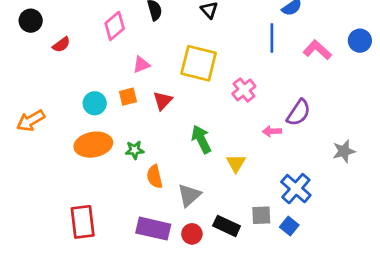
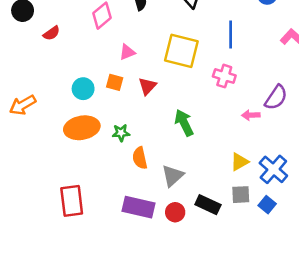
blue line: (272, 38) -> (231, 34), moved
pink cross: (244, 90) -> (224, 76), turned -35
orange square: (128, 97) -> (115, 82), turned 30
yellow triangle: (236, 163) -> (239, 162), moved, turned 30

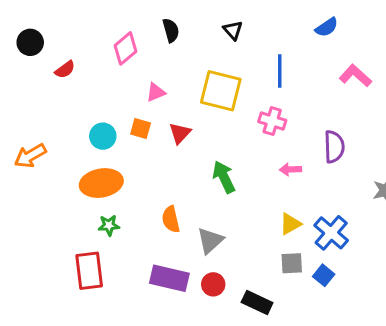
purple semicircle: (276, 97) -> (334, 147), turned -36
pink arrow: (251, 115) -> (290, 169), moved
green star: (121, 133) -> (109, 225), moved
black rectangle: (208, 205) -> (257, 302), moved

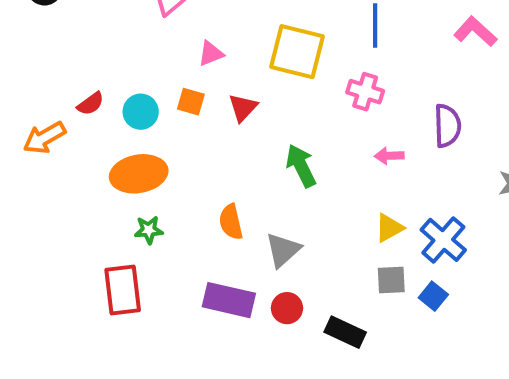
red semicircle: (65, 70) -> (91, 104), moved

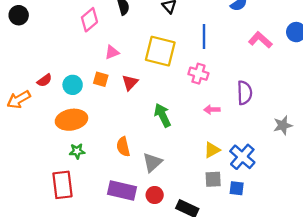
blue square: (433, 296) -> (237, 188), turned -32

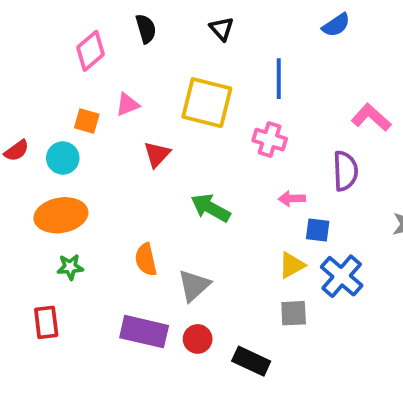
pink L-shape: (260, 40) -> (371, 117), moved
orange square: (101, 79) -> (87, 121), moved
green arrow: (162, 115) -> (211, 208), turned -35
red rectangle: (62, 185) -> (46, 322), size x0.7
blue square: (237, 188) -> (318, 230), moved

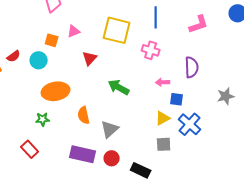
pink L-shape: (371, 117) -> (199, 24), moved, turned 120
orange ellipse: (61, 215) -> (56, 91), moved
red rectangle: (46, 322) -> (30, 149), turned -36

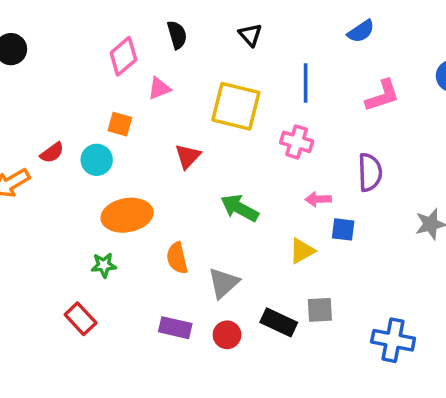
pink triangle: (74, 31) -> (159, 88), moved
yellow triangle: (163, 118) -> (302, 251), moved
blue cross: (190, 124) -> (393, 340), moved, turned -30
purple rectangle: (83, 154) -> (175, 328), size x0.7
black rectangle: (141, 170) -> (279, 322), moved

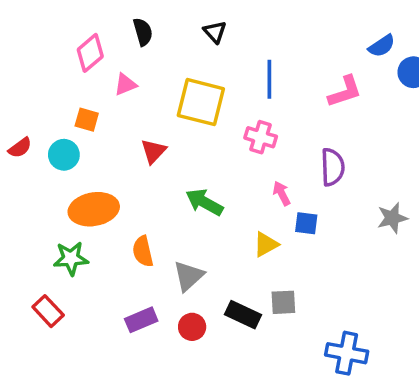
blue semicircle: (361, 31) -> (382, 46), moved
pink arrow: (318, 199) -> (282, 193), turned 65
green star: (104, 265) -> (71, 258), size x1.4
purple rectangle: (175, 328) -> (141, 320), turned -36
blue cross: (393, 340) -> (347, 353), moved

